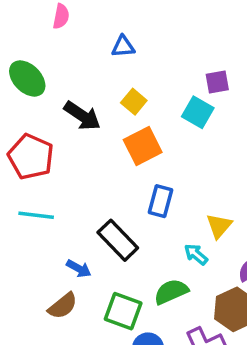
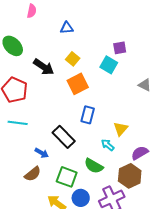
green semicircle: (171, 292) -> (94, 166), turned -126

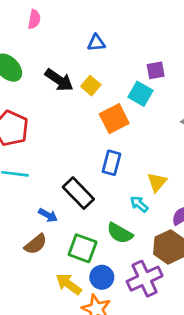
blue triangle: (67, 28) -> (96, 43), moved
black arrow: (44, 67) -> (59, 80), moved
orange square: (78, 84) -> (114, 119), moved

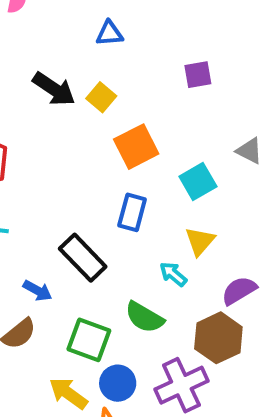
cyan square: (140, 94) -> (198, 182), moved, turned 30

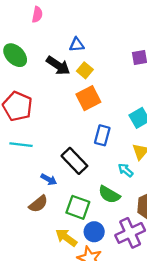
blue triangle: (109, 33) -> (77, 45), moved
orange square: (136, 147) -> (88, 98), moved

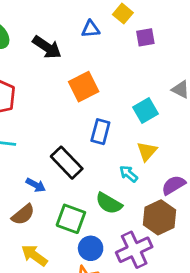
blue triangle: (77, 45) -> (91, 29), moved
yellow square: (85, 70) -> (123, 14), moved
yellow arrow: (66, 238) -> (34, 255), moved

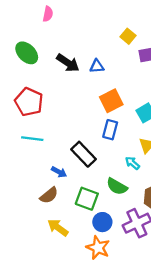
blue triangle: (91, 29) -> (97, 66), moved
orange square: (84, 87) -> (111, 101), moved

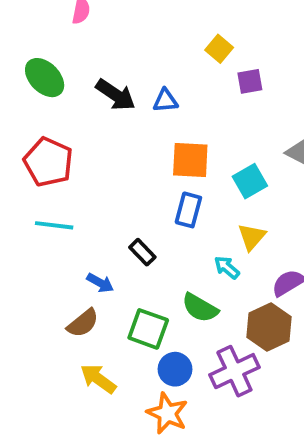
orange square: (111, 101) -> (190, 160), turned 30
black rectangle: (83, 154) -> (142, 252), size x0.6

